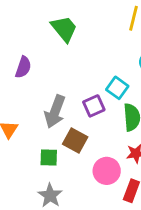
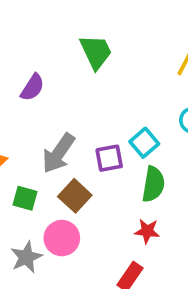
green square: (49, 158) -> (25, 198), moved
pink circle: (107, 171) -> (62, 238), moved

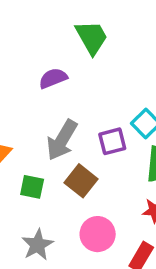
purple semicircle: (32, 87) -> (53, 78), moved, turned -140
pink circle: (62, 238) -> (98, 234), moved

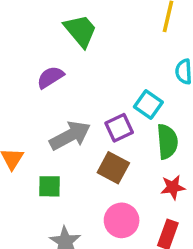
gray arrow: (62, 140) -> (70, 136), turned -138
brown square: (81, 181) -> (113, 168), moved

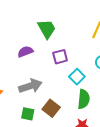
purple square: (119, 128) -> (60, 57), moved
green square: (49, 186) -> (28, 114), moved

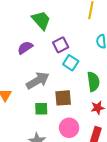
cyan square: (77, 77) -> (71, 63), moved
brown square: (51, 108) -> (63, 98), turned -30

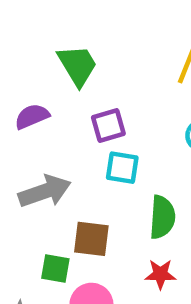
cyan square: (71, 63) -> (122, 168), turned -35
green square: (41, 109) -> (55, 268), moved

